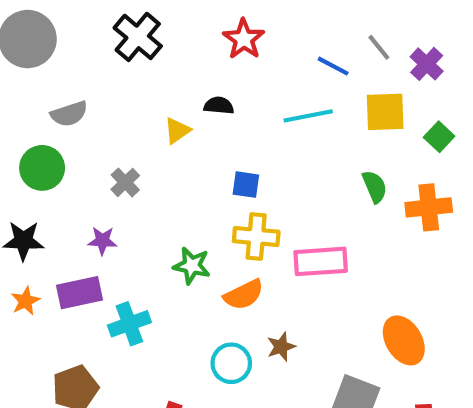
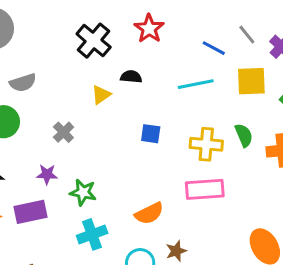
black cross: (138, 37) -> (94, 41), moved
yellow cross: (256, 236) -> (206, 144), moved
green star: (192, 266) -> (83, 192), moved
cyan cross: (129, 324) -> (92, 234), moved

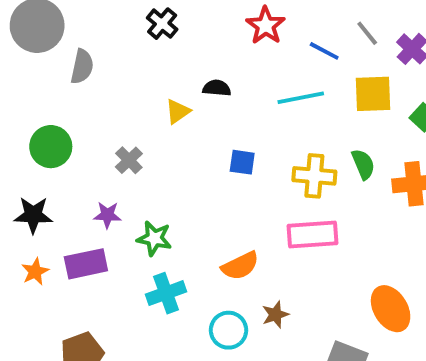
red star: (149, 29) -> (266, 26), moved
black cross: (94, 41) -> (162, 24), moved, size x0.7
gray semicircle: (23, 83) -> (82, 67), moved, turned -60

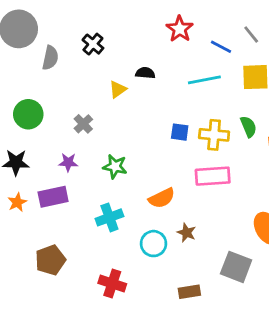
black cross: (162, 24) -> (93, 44), moved
blue square: (242, 162) -> (180, 132), moved
green star: (154, 238) -> (115, 167), moved
brown star: (275, 315) -> (187, 233), turned -30

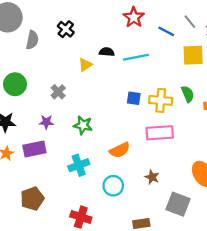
cyan line: (204, 80) -> (136, 57), moved
brown star: (187, 233) -> (152, 177), moved

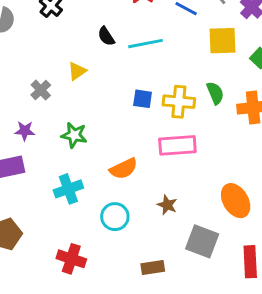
black semicircle: (107, 52) -> (106, 36), turned -128
yellow triangle: (85, 65) -> (77, 71), moved

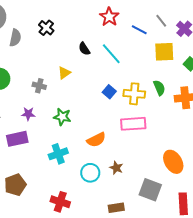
cyan line: (145, 44) -> (111, 54), turned 60
gray cross: (41, 90) -> (39, 86), turned -32
blue square: (143, 99) -> (109, 92), turned 32
brown star: (167, 205) -> (116, 168), moved

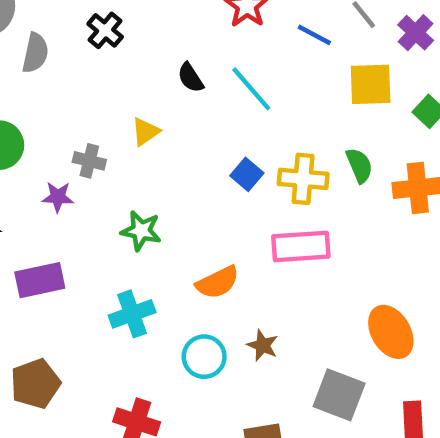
purple star: (28, 114) -> (58, 197), moved

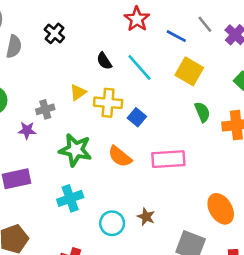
yellow square: (371, 84) -> (189, 71), moved, turned 32
gray cross: (89, 161) -> (45, 109), turned -30
yellow cross: (303, 179) -> (108, 103), moved
green star: (141, 231) -> (75, 150), size x1.4
orange semicircle: (218, 282) -> (120, 156), moved, turned 65

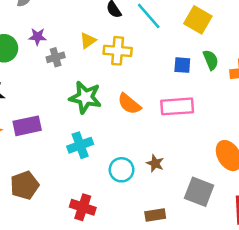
blue square: (137, 117) -> (182, 65), moved, turned -36
purple star: (27, 130) -> (37, 37), moved

